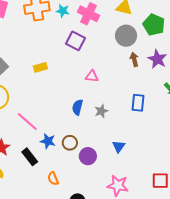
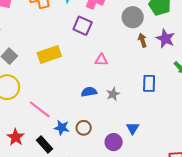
yellow rectangle: (40, 67) -> (49, 55), size x1.6
blue semicircle: (78, 107) -> (89, 92), turned 70
purple circle: (88, 156) -> (114, 142), moved

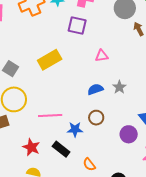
pink line: (40, 109) -> (50, 115), turned -30
brown circle: (84, 128) -> (96, 118), moved

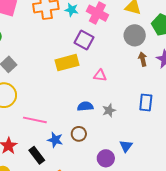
yellow rectangle: (50, 60) -> (67, 63), moved

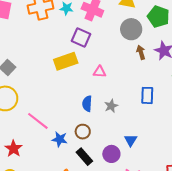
blue semicircle: (85, 106) -> (87, 104), turned -77
pink line: (35, 120) -> (38, 121), turned 30
black rectangle: (37, 155) -> (84, 157), moved

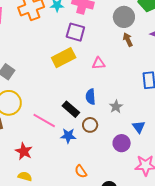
brown arrow: (141, 52) -> (128, 40), moved
gray star: (111, 106) -> (116, 107), moved
black rectangle: (84, 157) -> (71, 109), moved

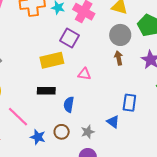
gray star: (116, 107) -> (88, 132), moved
black rectangle: (71, 109) -> (46, 91), moved, turned -54
blue triangle: (139, 127) -> (113, 122), moved, turned -32

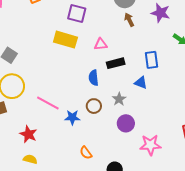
yellow rectangle: (52, 60) -> (65, 40), turned 45
black rectangle: (46, 91) -> (116, 63), moved

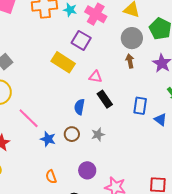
black rectangle: (116, 63) -> (105, 99), turned 54
blue triangle: (141, 83) -> (160, 120), moved
purple circle: (126, 123) -> (87, 170), moved

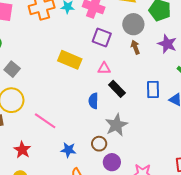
purple square: (81, 40) -> (102, 37), moved
brown circle: (72, 134) -> (99, 144), moved
gray star: (98, 134) -> (116, 125), size x1.6
blue star: (48, 139) -> (68, 150), moved

